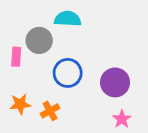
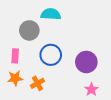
pink rectangle: (16, 57) -> (15, 56), moved

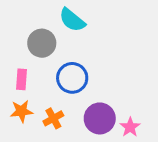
cyan semicircle: (51, 14) -> (72, 20), turned -144
purple circle: (86, 62) -> (100, 118), moved

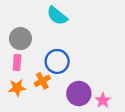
gray circle: (42, 43) -> (20, 39), moved
orange cross: (53, 118) -> (42, 81), moved

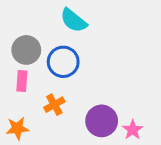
blue circle: (57, 61) -> (63, 62), moved
orange star: (17, 88) -> (17, 128), moved

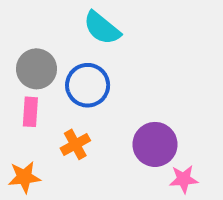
purple circle: (102, 121) -> (155, 144), moved
pink star: (133, 130) -> (184, 179), turned 30

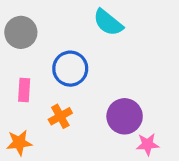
cyan semicircle: (102, 28) -> (108, 22), moved
gray circle: (37, 69) -> (21, 32), moved

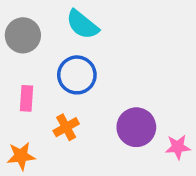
cyan semicircle: (108, 22) -> (82, 25), moved
pink star: (148, 144) -> (178, 147), moved

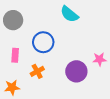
cyan semicircle: (82, 25) -> (69, 14), moved
pink star: (178, 147) -> (100, 59), moved

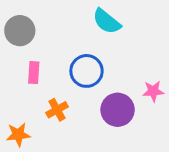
blue circle: (43, 42) -> (87, 71), moved
pink rectangle: (15, 55) -> (34, 73), moved

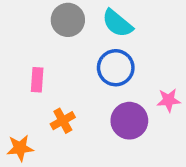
gray circle: (20, 31) -> (68, 20), moved
blue circle: (87, 71) -> (116, 68), moved

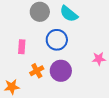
blue circle: (116, 68) -> (57, 40), moved
purple circle: (129, 121) -> (61, 71), moved

